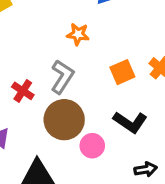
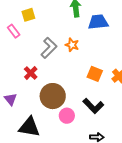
orange square: (122, 72) -> (95, 74), turned 35
gray L-shape: (62, 77) -> (49, 48), moved

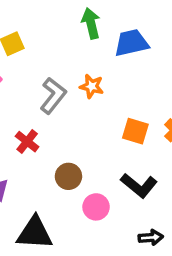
brown circle: (53, 96) -> (68, 176), size x0.6

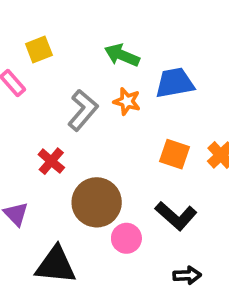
green arrow: (91, 23) -> (122, 55), moved, turned -56
blue trapezoid: (131, 43) -> (175, 83), moved
brown circle: (68, 176) -> (97, 202), size x1.6

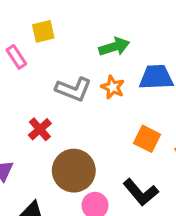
green arrow: (122, 55) -> (114, 47), turned 132
gray L-shape: (83, 110) -> (73, 89), turned 63

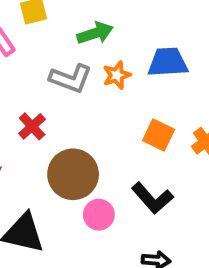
green arrow: (114, 47) -> (95, 33), moved
orange star: (113, 87) -> (117, 75), turned 30

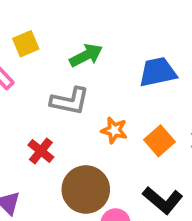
orange star: (117, 75) -> (114, 130), moved, turned -30
orange square: (159, 135) -> (159, 141), turned 32

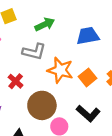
orange star: (114, 130) -> (60, 70), size x1.6

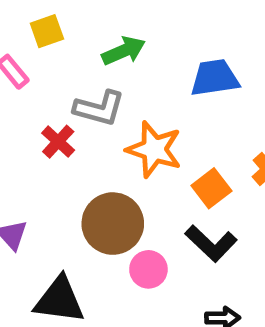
orange square: (87, 77) -> (211, 188), moved
red cross: (16, 81) -> (58, 142), moved

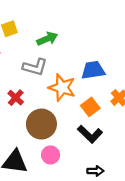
blue trapezoid: (215, 78) -> (93, 70), moved
red cross: (58, 142) -> (16, 98), moved
pink circle: (148, 269) -> (51, 155), moved

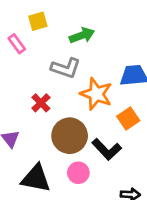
black L-shape: (90, 134) -> (107, 149), moved

